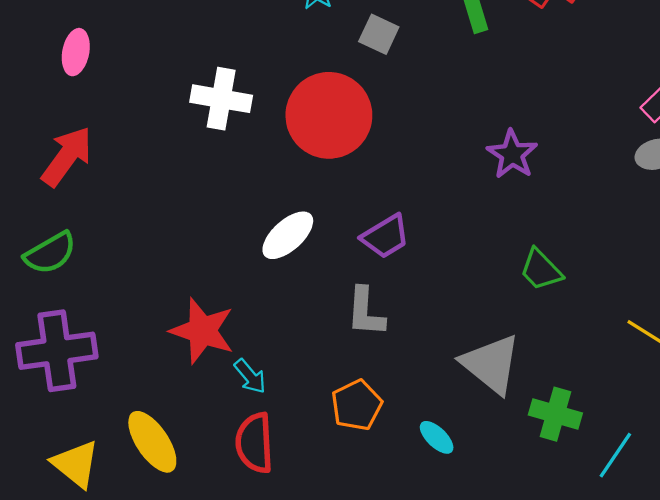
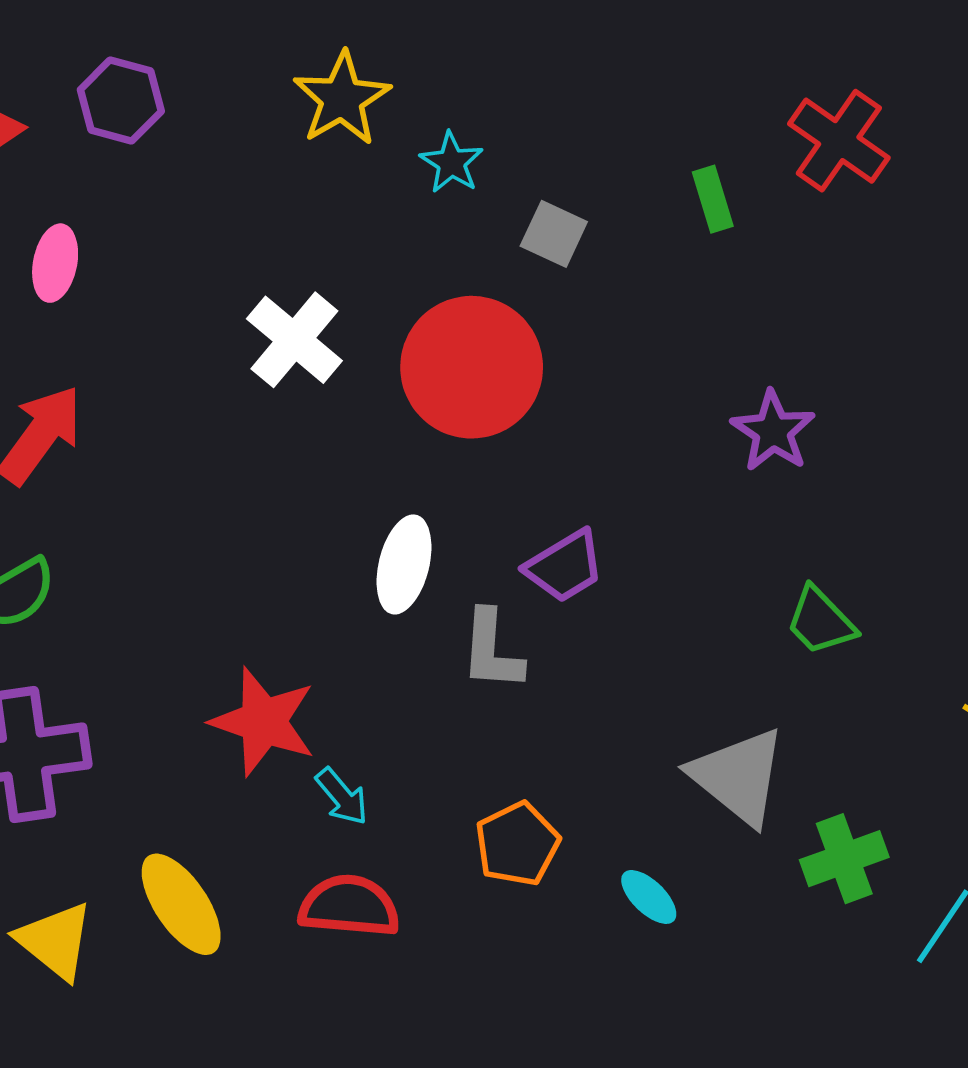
white cross: (221, 99) -> (294, 340), turned 30
white ellipse: (288, 235) -> (404, 564), turned -34
gray L-shape: (366, 312) -> (492, 650), moved
green cross: (555, 414) -> (844, 859), turned -36
red semicircle: (254, 443) -> (349, 906), turned 98

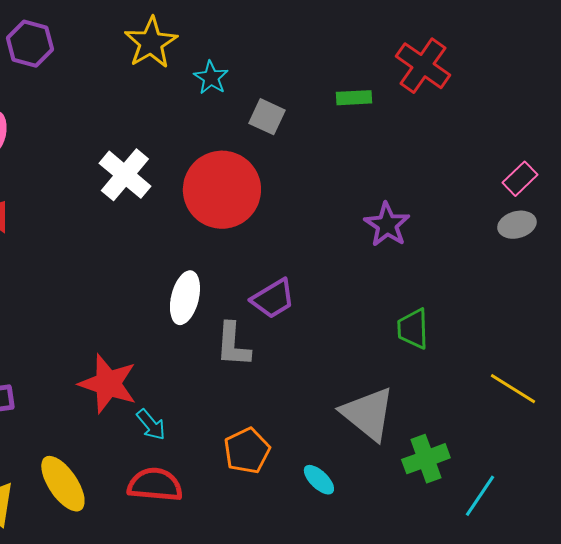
green rectangle: (713, 199) -> (354, 98), turned -76
green trapezoid: (821, 621) -> (413, 329), turned 42

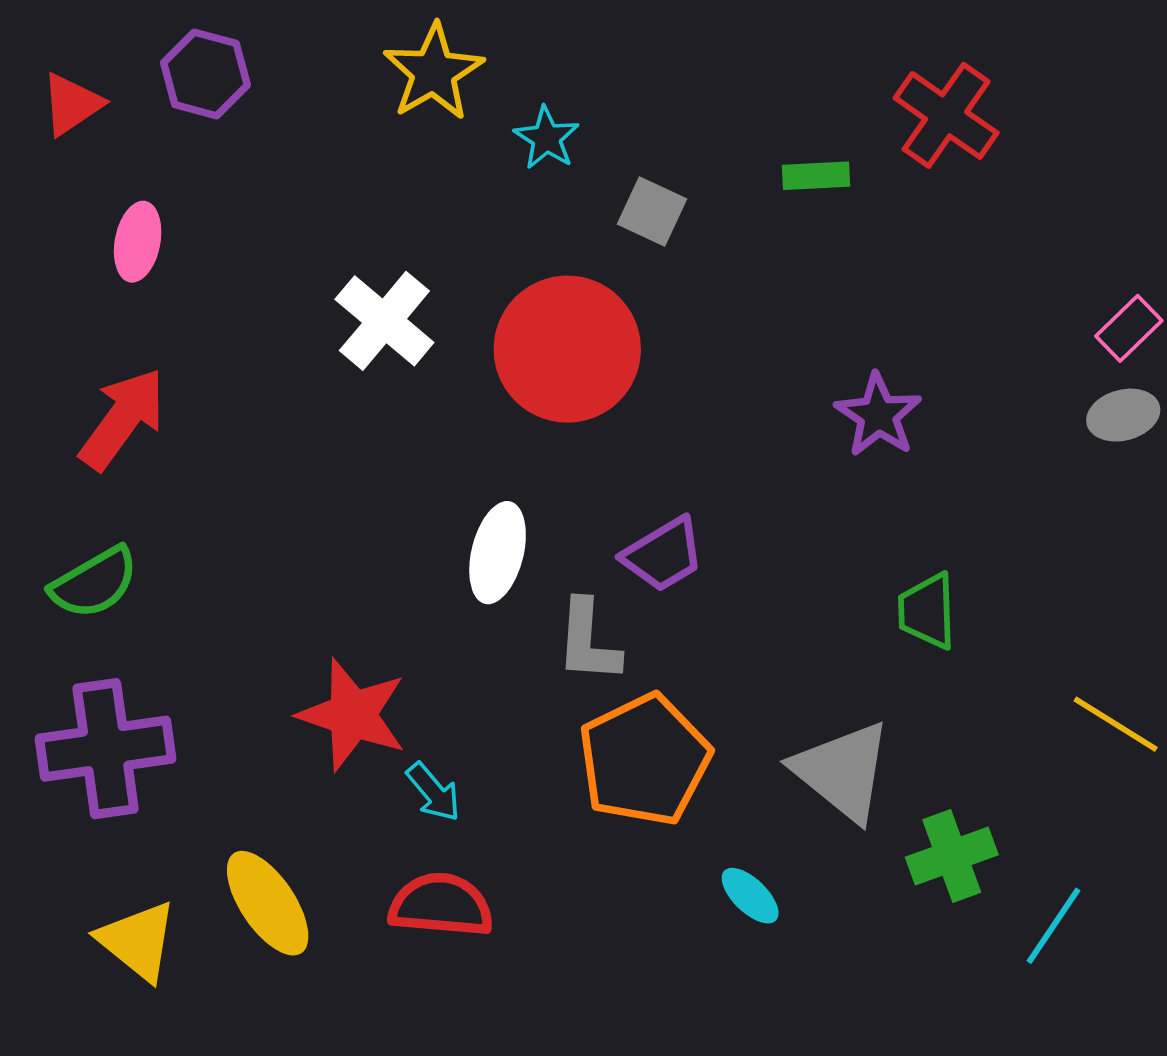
orange pentagon: (247, 451) -> (645, 760), moved, size x1.5

